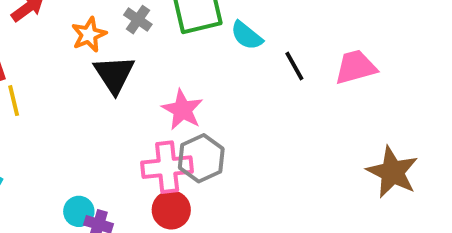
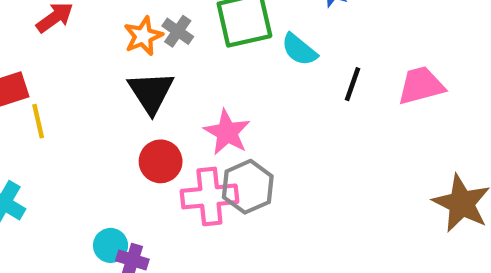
orange star: (89, 35) -> (143, 36), moved
black line: (294, 66) -> (352, 84), turned 48
red circle: (171, 210) -> (161, 161), moved

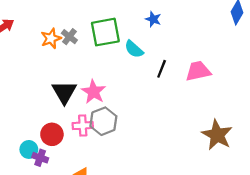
black triangle: (151, 92) -> (64, 92), moved
red circle: (161, 161) -> (52, 134), moved
pink cross: (209, 196) -> (83, 126), size x0.7

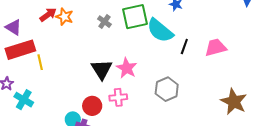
orange star: (51, 38) -> (64, 17), moved, turned -30
cyan semicircle: (134, 49) -> (160, 30), size x1.6
gray hexagon: (103, 121) -> (167, 89), moved

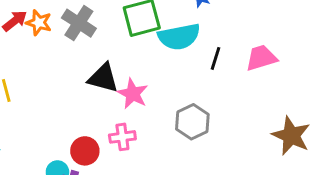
gray cross: (104, 22) -> (79, 23), moved, size x1.6
cyan semicircle: (160, 30) -> (179, 37), turned -48
black triangle: (102, 69) -> (103, 78), moved, turned -40

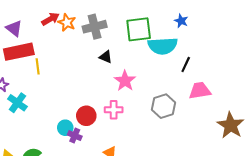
gray cross: (79, 23) -> (95, 27), turned 35
pink trapezoid: (261, 58) -> (200, 91), moved
black triangle: (103, 78) -> (106, 57), moved, size x0.6

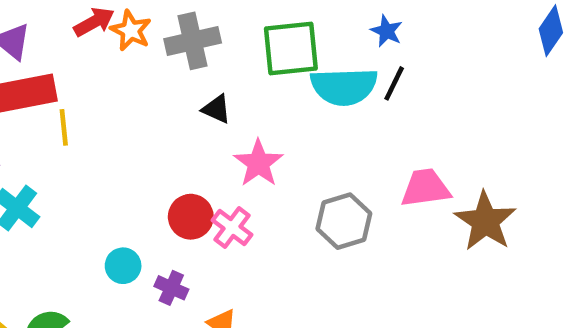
black line: (186, 65) -> (394, 83), moved
pink cross: (114, 110) -> (232, 227), turned 36
red circle: (86, 116) -> (191, 217), moved
brown star: (231, 125) -> (485, 221), moved
purple cross: (75, 136) -> (171, 288), moved

